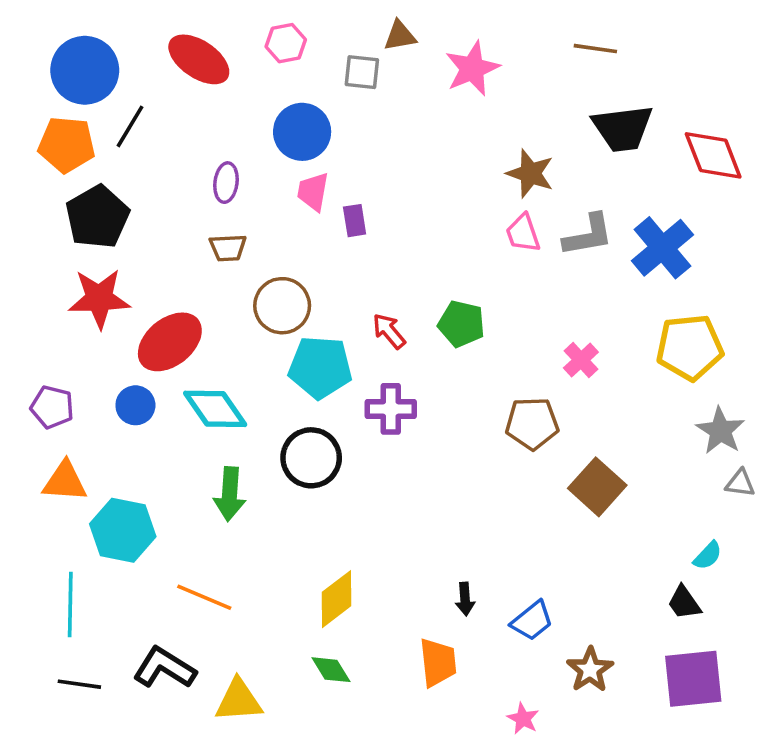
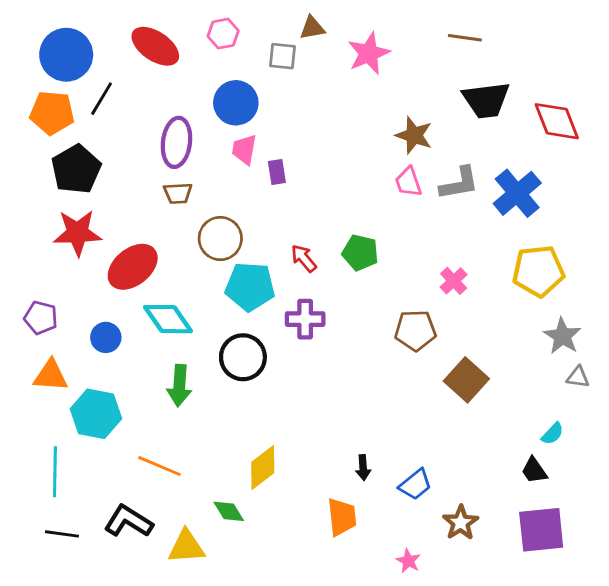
purple ellipse: (226, 183) -> (176, 142), size x1.6
blue circle: (135, 405) -> (106, 337), moved
green diamond: (331, 670) -> (229, 511), moved

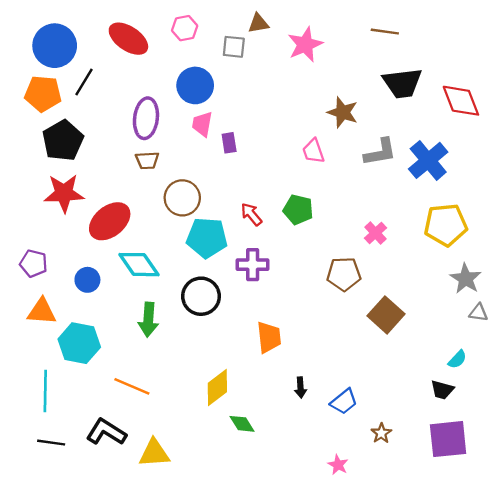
pink trapezoid: (408, 182) -> (313, 151), moved
black trapezoid: (534, 470) -> (442, 390), turned -40
green diamond: (229, 511) -> (242, 424), moved
orange trapezoid: (342, 517) -> (269, 337), moved
brown star: (461, 523) -> (381, 433), size x0.7

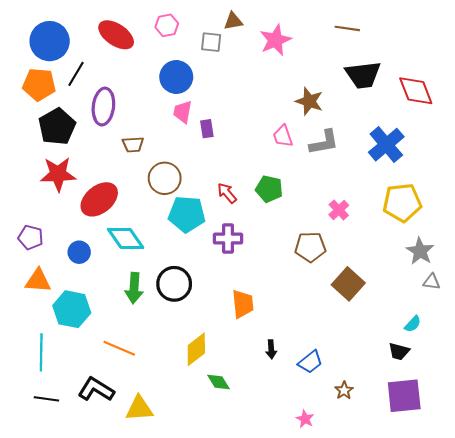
purple ellipse: (146, 118) -> (103, 107), moved
gray L-shape: (380, 152) -> (324, 142), moved
black circle: (201, 296) -> (174, 284), moved

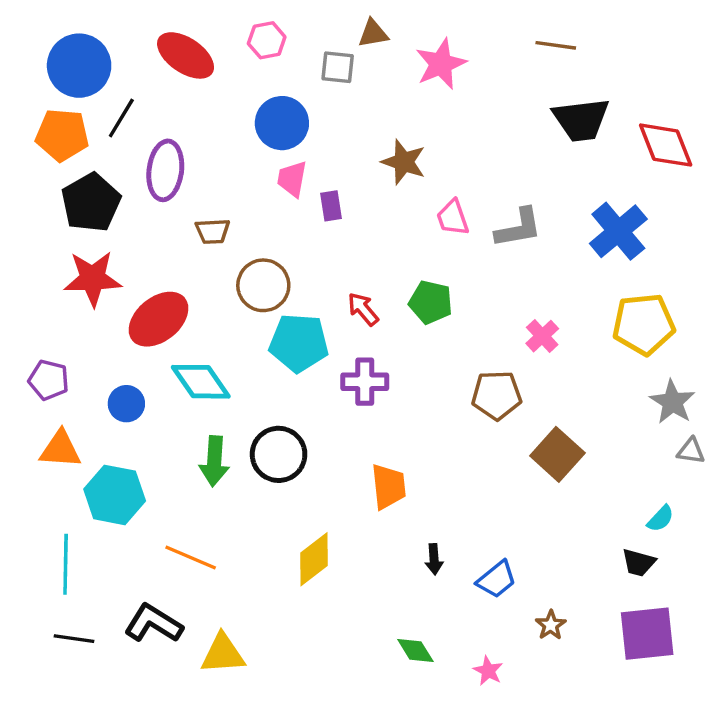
brown star: (309, 101) -> (404, 162), moved
green diamond: (218, 382) -> (415, 650), moved

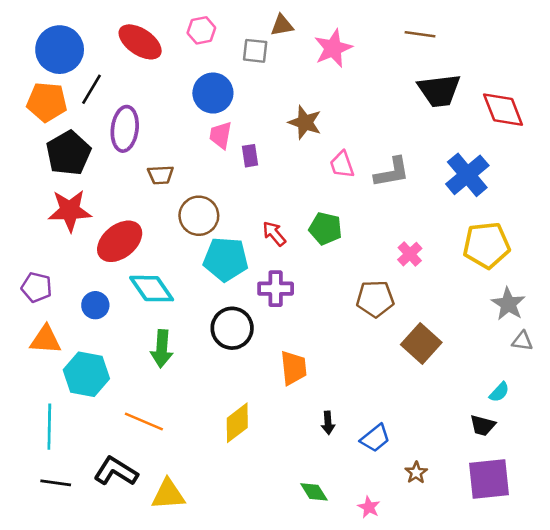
black circle: (279, 454) -> (232, 328), moved

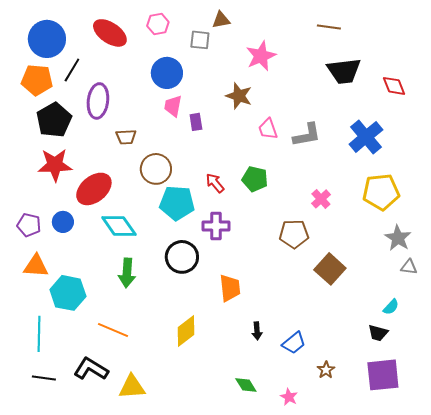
pink star: (333, 48) -> (261, 56), moved
red diamond: (503, 110) -> (394, 86), size x0.7
blue circle: (95, 305) -> (63, 222), moved

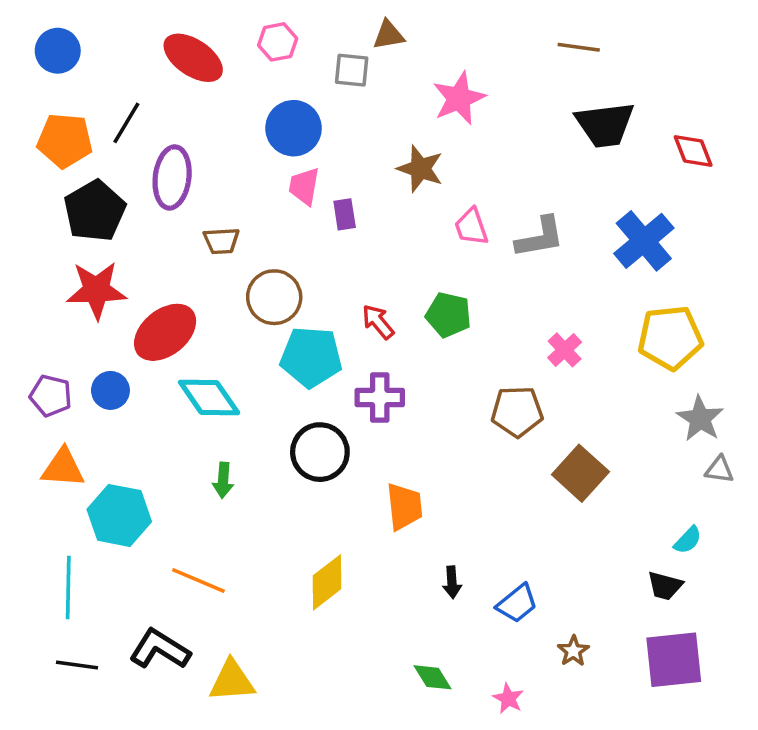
blue circle: (47, 39) -> (58, 51), moved, size x0.7
green arrow: (127, 273) -> (223, 480), size x0.7

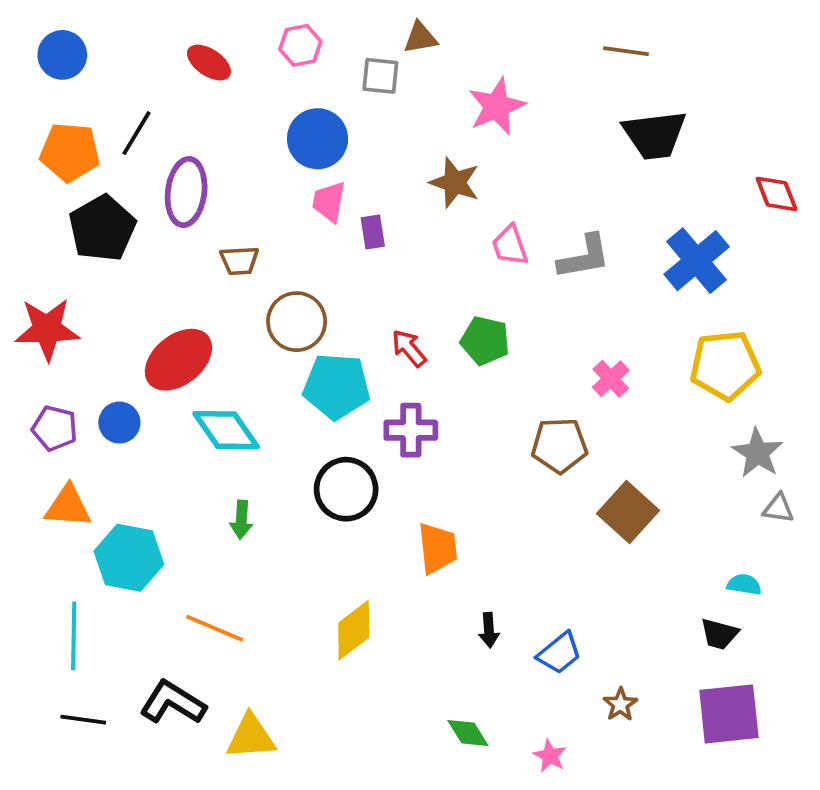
red ellipse: (193, 58) -> (209, 63), size x0.7
red diamond: (693, 151) -> (777, 194), moved
red star: (96, 290) -> (47, 329), moved
cyan semicircle: (688, 540) -> (744, 584), turned -124

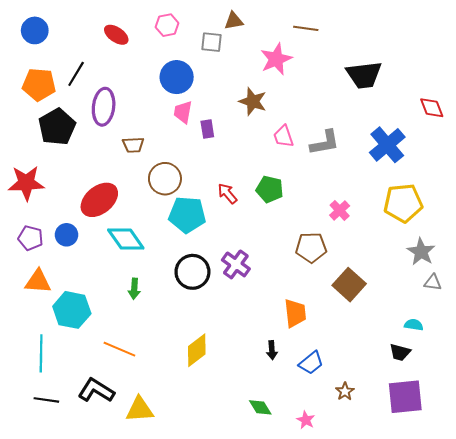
brown line: (626, 51) -> (306, 28), moved
purple cross: (411, 430) -> (236, 264), moved, turned 36
orange trapezoid: (438, 548) -> (295, 313), moved

